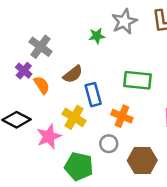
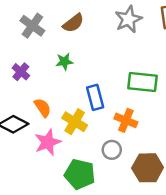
green star: (97, 36) -> (64, 62), moved
gray cross: (40, 47) -> (32, 26), moved
brown semicircle: (73, 74) -> (73, 23), moved
orange semicircle: (42, 85) -> (43, 108), moved

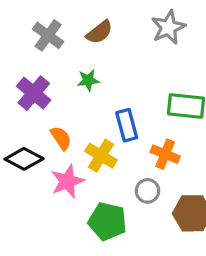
purple cross: (21, 72) -> (34, 93), size x1.5

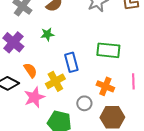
orange cross: (165, 154) -> (105, 86), moved
yellow cross: (101, 156) -> (55, 81), turned 30

